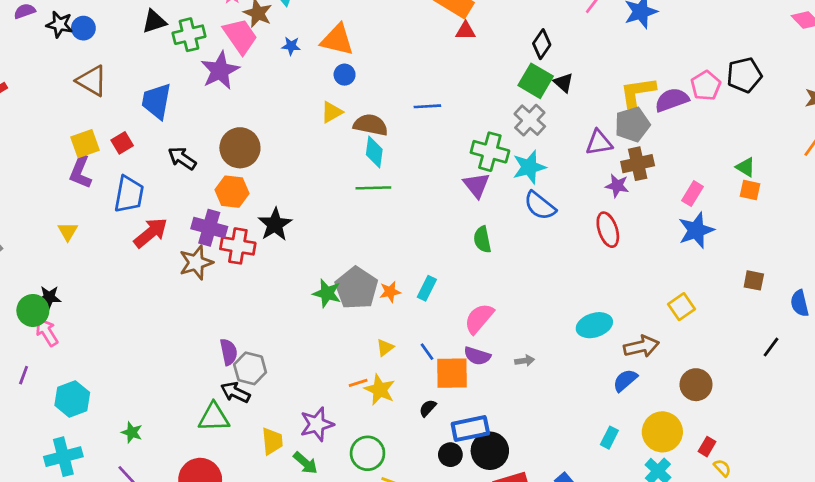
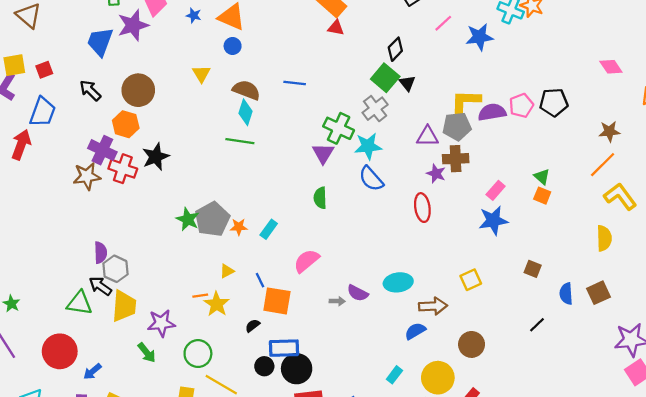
blue trapezoid: (157, 101) -> (100, 42), moved
yellow triangle: (332, 112) -> (201, 74), moved, turned -42
red arrow: (151, 233) -> (21, 145), moved, turned -40
purple semicircle: (477, 356) -> (358, 293), moved
yellow trapezoid: (272, 441) -> (124, 306), moved, size x1.4

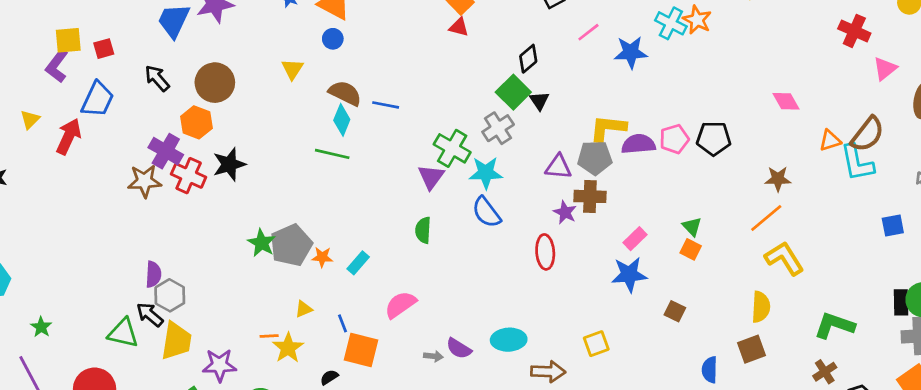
blue line: (295, 83) -> (386, 105), moved
brown square: (533, 269) -> (675, 311), moved
brown square: (599, 293) -> (752, 349), moved

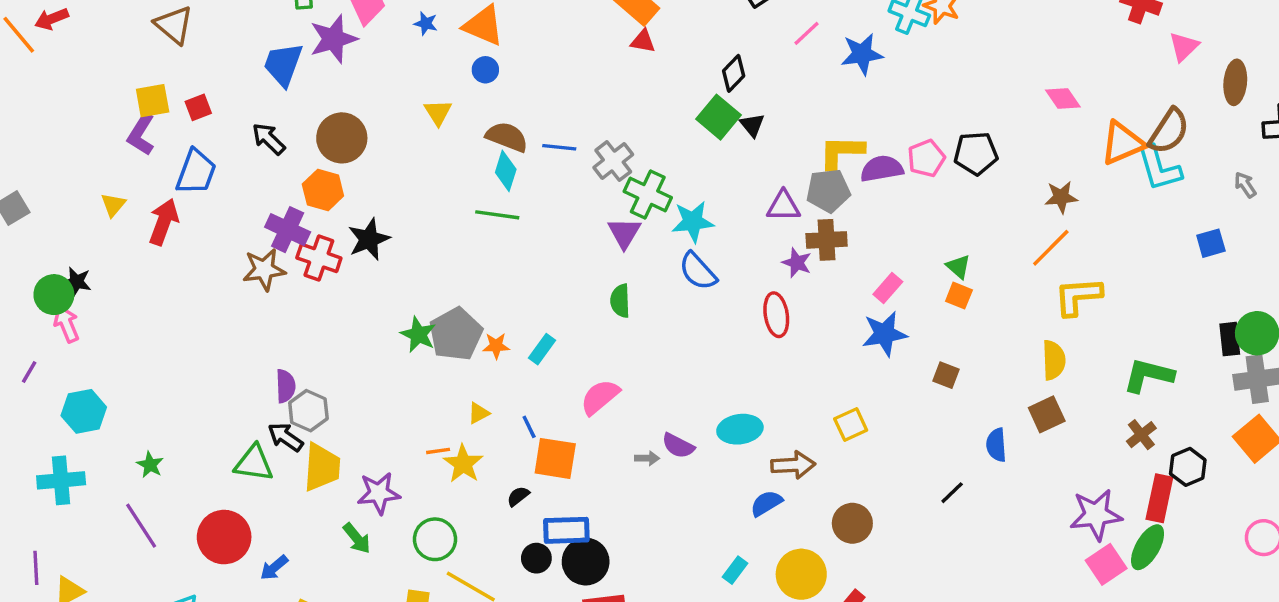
gray cross: (498, 128) -> (613, 161), moved
orange triangle: (830, 140) -> (1123, 143), size x1.6
yellow L-shape: (784, 258) -> (1078, 296), turned -57

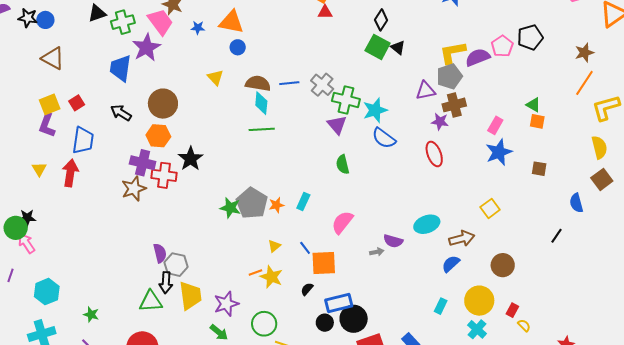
black arrow: (285, 437) -> (166, 283), turned -110

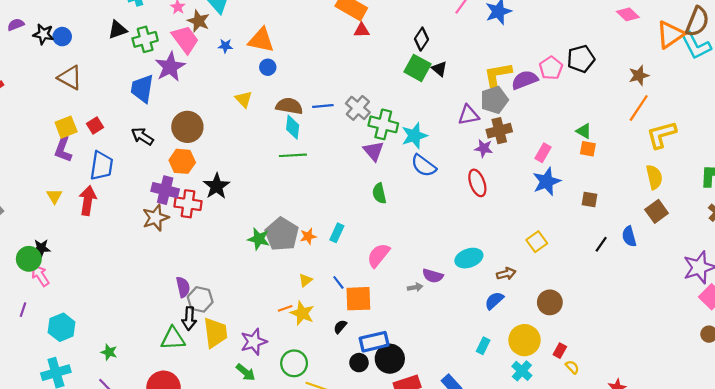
black line: (557, 236) -> (601, 244), moved
brown arrow: (462, 239) -> (506, 274), size x0.7

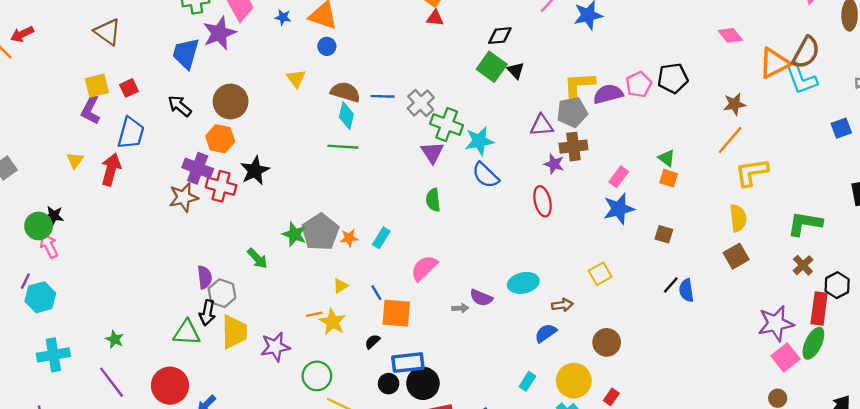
black diamond: (422, 39) -> (500, 36), turned 45
blue semicircle: (629, 236) -> (686, 290), moved
cyan hexagon: (62, 327) -> (40, 297), moved
green arrow: (246, 372) -> (257, 258), moved

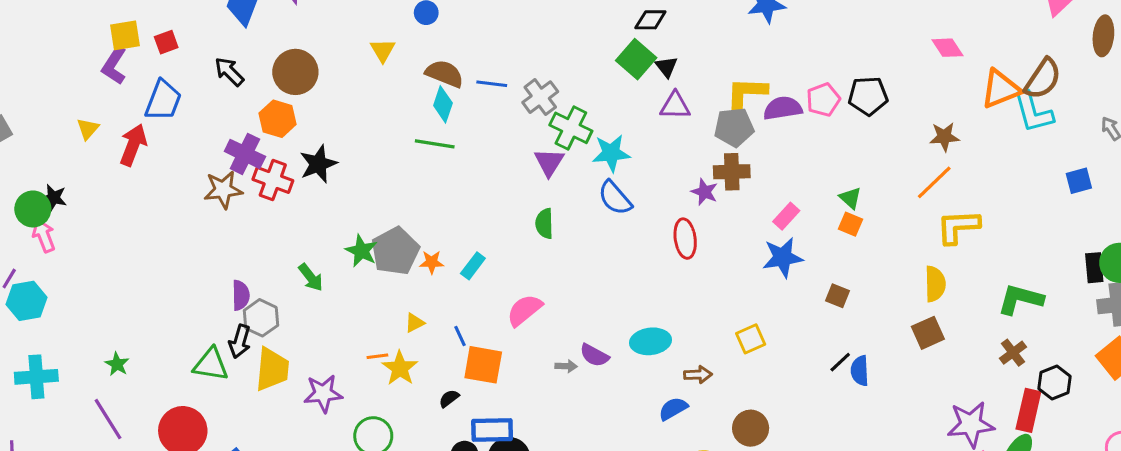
purple triangle: (542, 125) -> (675, 106), moved

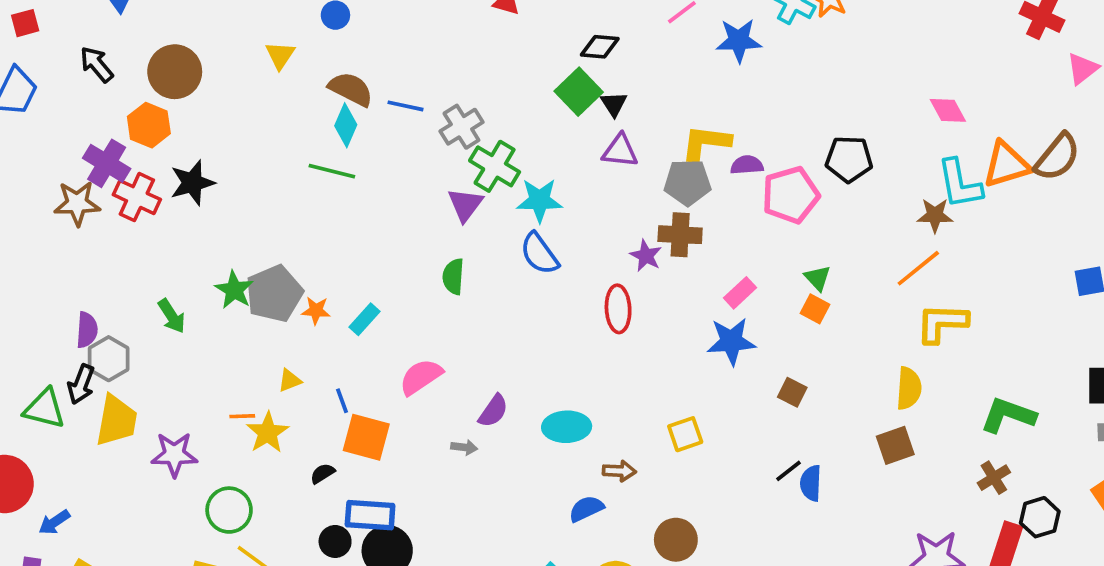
pink pentagon: (823, 100) -> (791, 195), moved, size x1.4
purple semicircle: (783, 108) -> (747, 165), size x0.7
cyan L-shape: (1033, 112) -> (960, 184), moved
purple semicircle: (594, 355) -> (493, 411), moved, turned -88

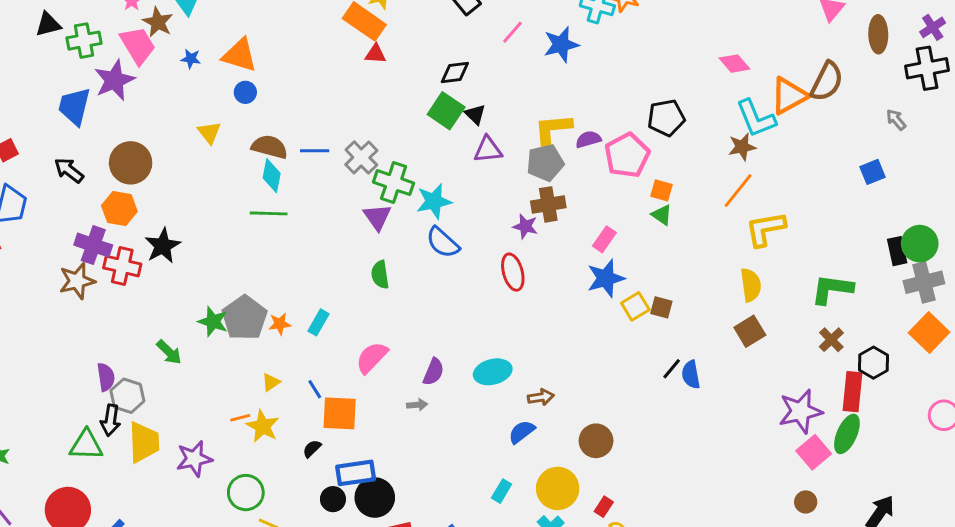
orange square: (815, 309) -> (661, 190), moved
yellow square: (685, 434) -> (635, 306), moved

